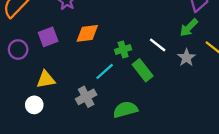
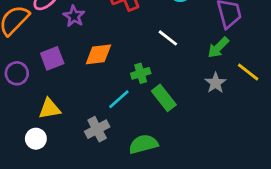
white line: (158, 45) -> (168, 38), moved

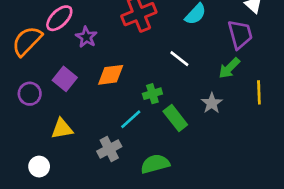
purple square: (52, 58) -> (65, 79), turned -30
yellow line: (248, 72) -> (259, 92), turned 50
gray star: (215, 83) -> (212, 103), moved
white circle: (36, 139) -> (39, 167), moved

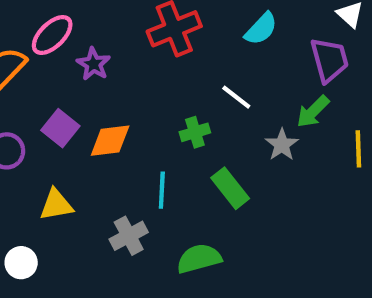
orange diamond: (111, 75) -> (110, 141), moved
green cross: (152, 94) -> (195, 132), moved
gray star: (212, 103) -> (282, 145), moved
cyan line: (131, 119) -> (162, 190), turned -45

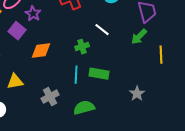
purple square: (60, 128) -> (17, 31), moved
gray star: (282, 145) -> (137, 94), moved
green rectangle: (230, 188) -> (99, 74), turned -42
cyan line: (162, 190) -> (76, 75), moved

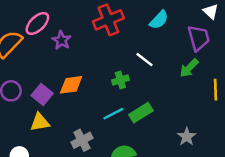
purple square: (17, 31) -> (42, 94), moved
green rectangle: (99, 74) -> (141, 113), turned -42
cyan line: (76, 75) -> (113, 114), turned 60

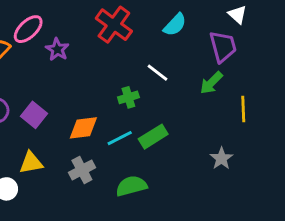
red cross: (108, 20) -> (114, 25), turned -32
orange diamond: (71, 85) -> (83, 128), moved
yellow triangle: (40, 122) -> (31, 163), moved
gray star: (187, 137) -> (221, 158), moved

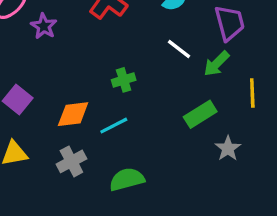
white line: (158, 73) -> (179, 49), moved
green rectangle: (153, 137) -> (200, 114), moved

